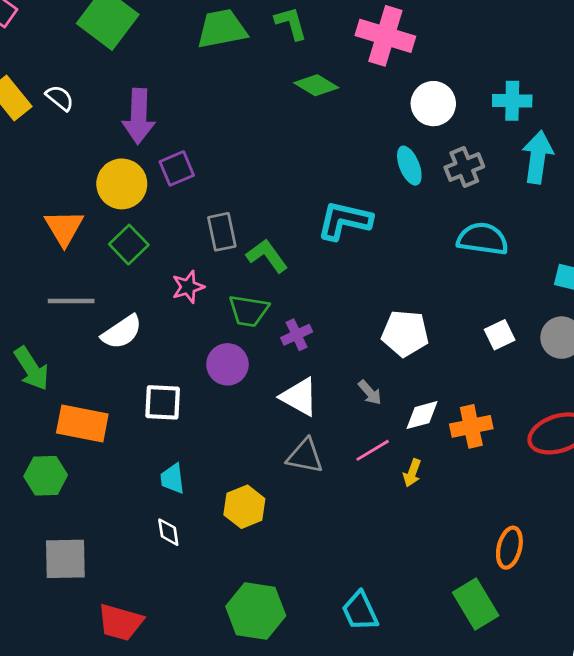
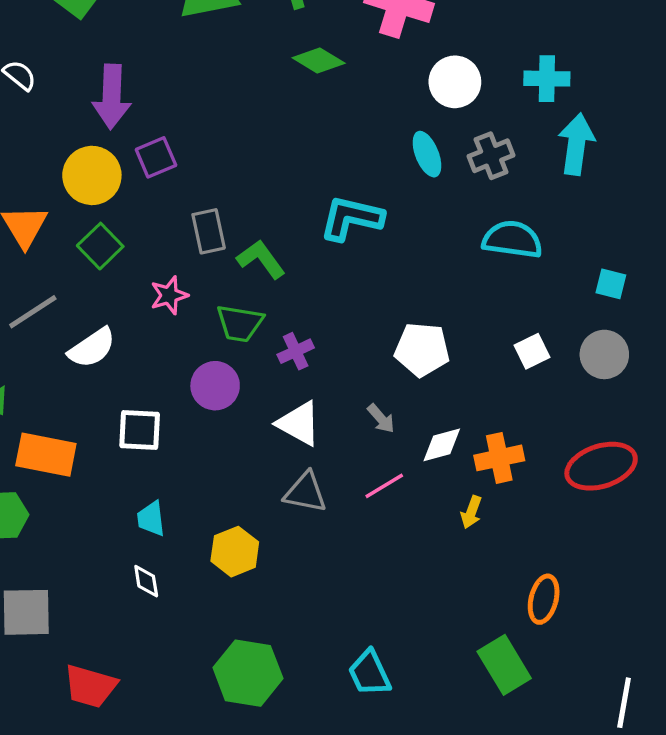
gray line: (71, 301) -> (33, 312), turned -33
yellow arrow: (412, 473) -> (471, 512), moved

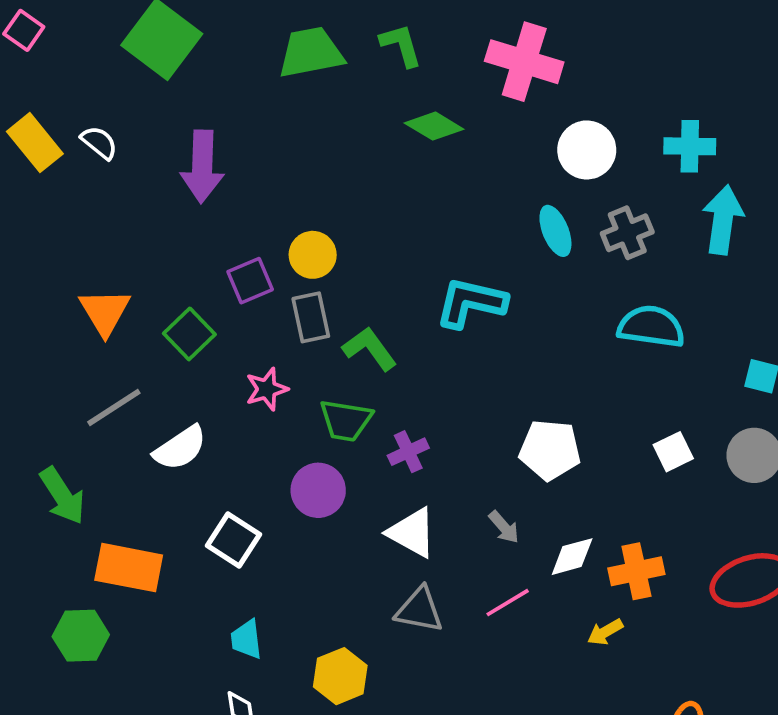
purple square: (156, 157) -> (250, 281), moved
yellow circle: (92, 175) -> (313, 255), moved, size x0.7
white square: (140, 430) -> (234, 540), turned 30
yellow arrow: (471, 512) -> (605, 632), turned 40

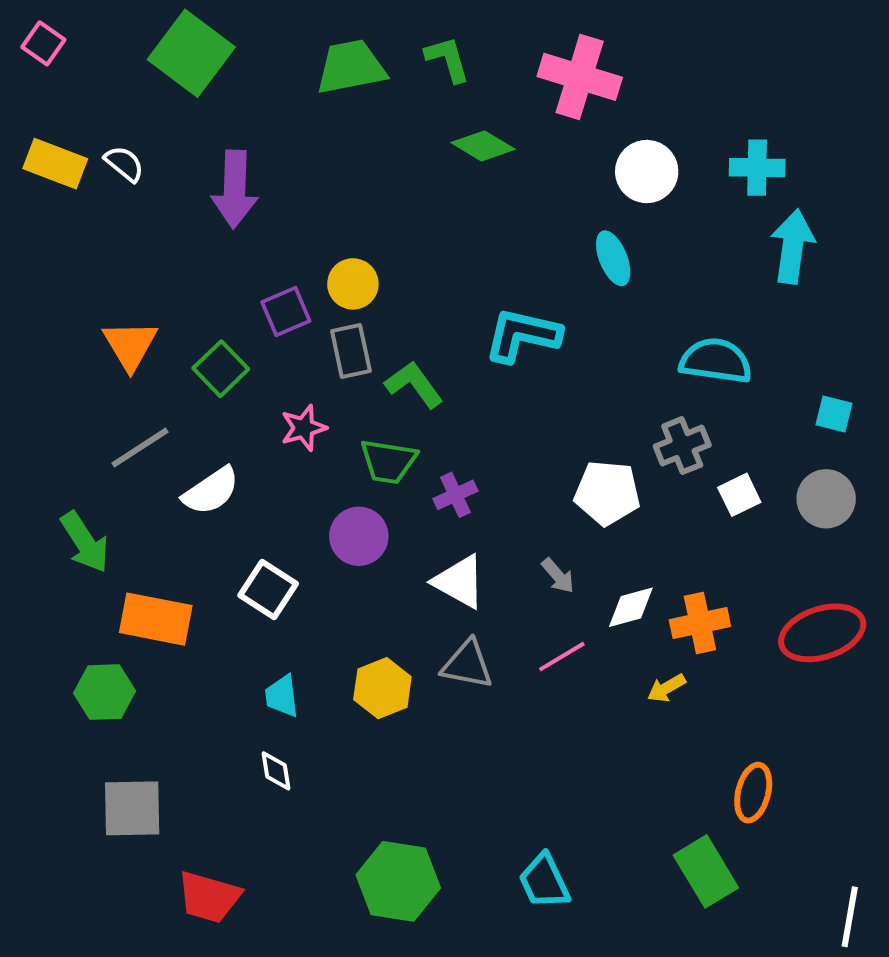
yellow rectangle: (35, 143) -> (55, 164), turned -30
gray cross: (627, 233) -> (682, 446), moved
yellow hexagon: (340, 676) -> (382, 688), moved

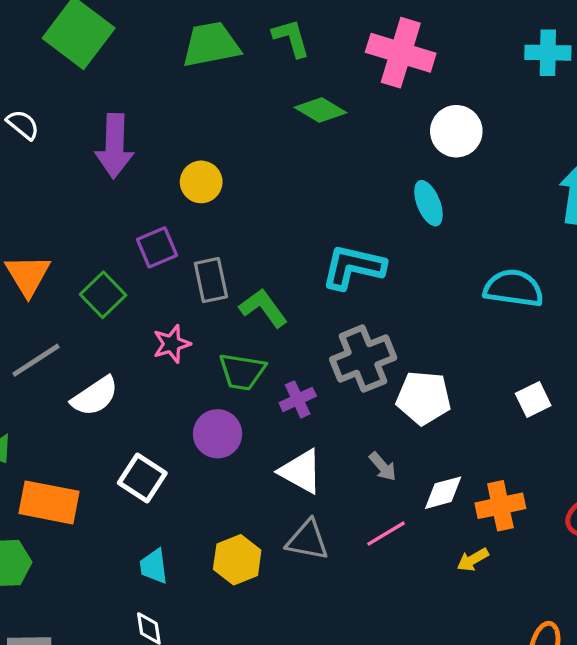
cyan cross: (757, 168) -> (548, 53), moved
yellow circle: (353, 284) -> (201, 182), moved
gray cross: (682, 446) -> (363, 359), moved, size x1.4

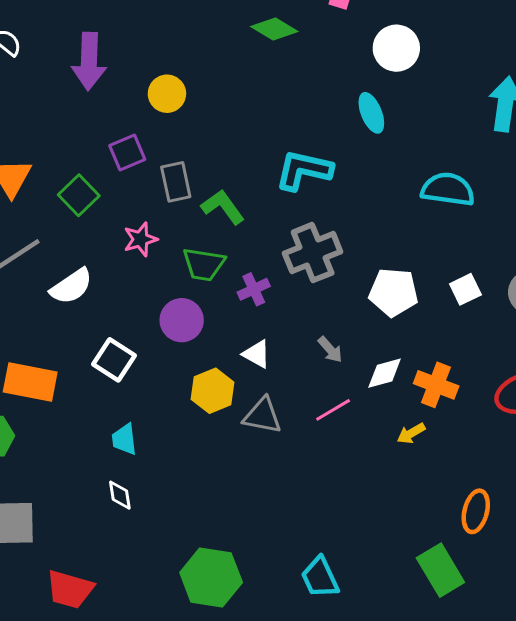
white pentagon: (424, 398) -> (393, 292), moved
white triangle: (301, 471) -> (257, 354), size x0.7
orange cross: (500, 506) -> (436, 385), turned 33
yellow hexagon: (237, 560) -> (213, 391), moved

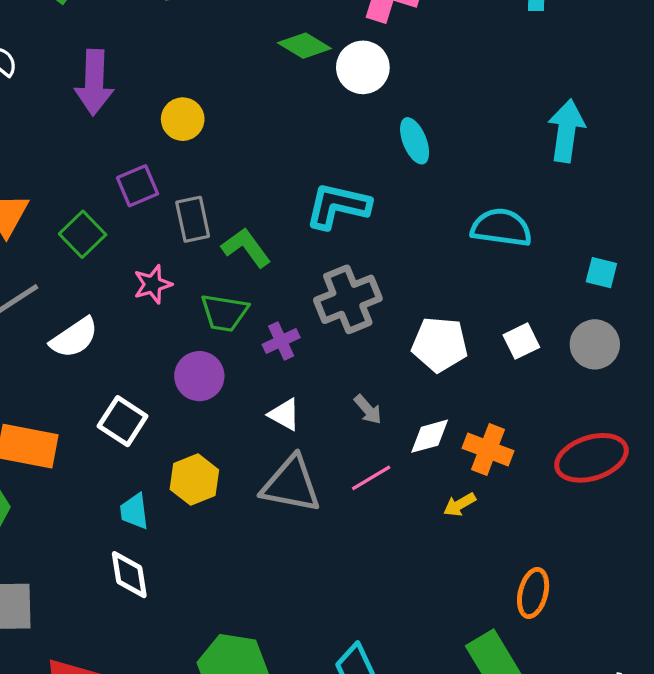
white circle: (396, 48) -> (363, 67), moved
yellow hexagon: (213, 391) -> (194, 480), moved
gray triangle: (263, 416) -> (291, 485), size x1.4
white diamond: (120, 495) -> (129, 575), size x1.4

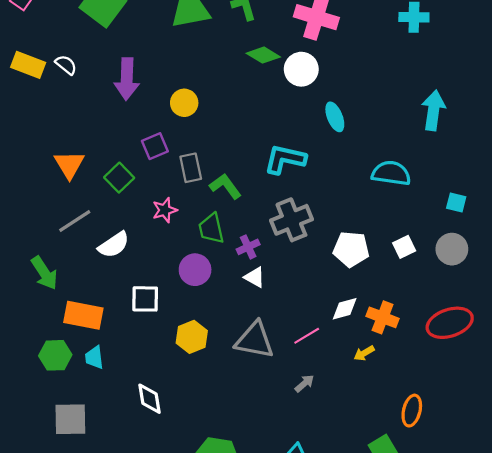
green trapezoid: (224, 313) -> (211, 228), turned 68
gray arrow: (368, 409) -> (304, 383), moved, turned -90
white triangle: (284, 414) -> (255, 277), moved
white square: (123, 421) -> (145, 299), turned -32
cyan trapezoid: (134, 511) -> (94, 357), moved

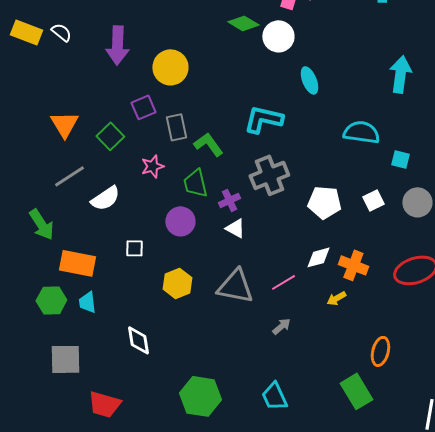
yellow circle: (184, 103) -> (170, 67), size x1.4
cyan square: (456, 202) -> (400, 159), moved
white square: (145, 299) -> (134, 248), size x0.7

